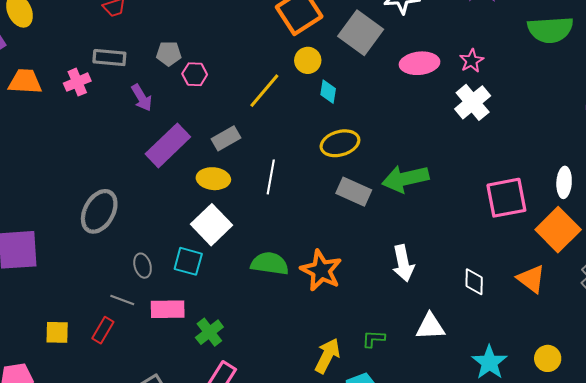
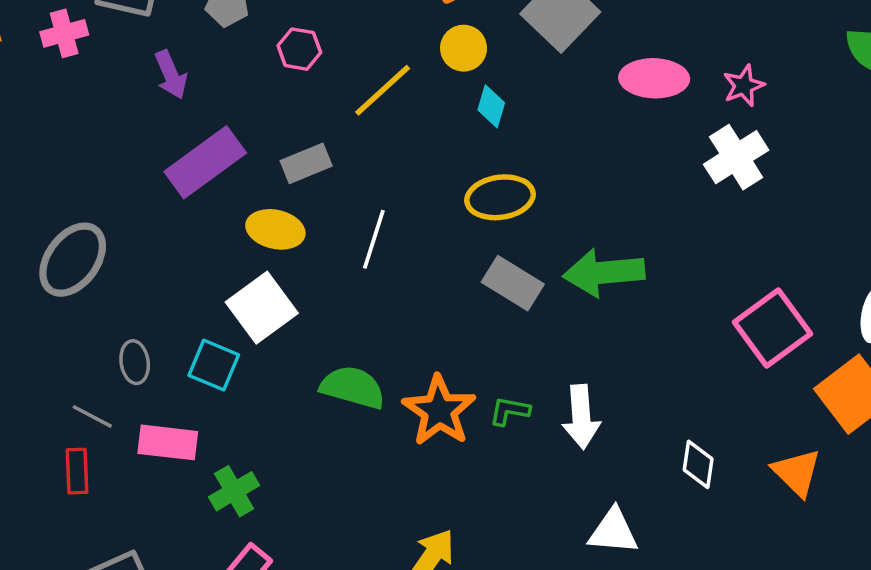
pink hexagon: (195, 74) -> (299, 49), moved
pink square: (506, 198) -> (773, 328), turned -33
red rectangle: (103, 330) -> (77, 471), moved, turned -40
green L-shape: (374, 339) -> (509, 411), moved

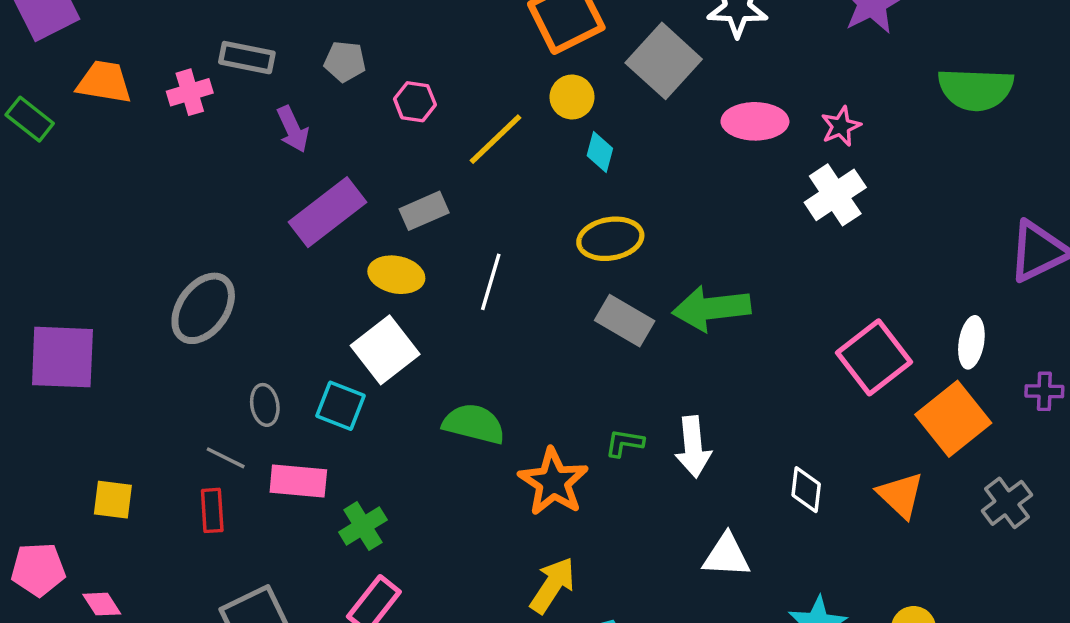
orange star: (439, 411) -> (553, 482), moved

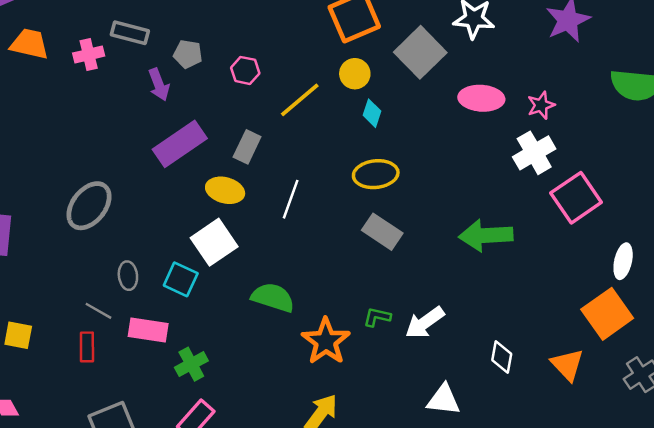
gray pentagon: (345, 61) -> (188, 54), moved
gray rectangle: (424, 211) -> (247, 147), turned -44
green arrow: (711, 308) -> (486, 235), moved
pink square: (874, 357) -> (576, 198), moved
white arrow: (693, 447) -> (425, 323), turned 57

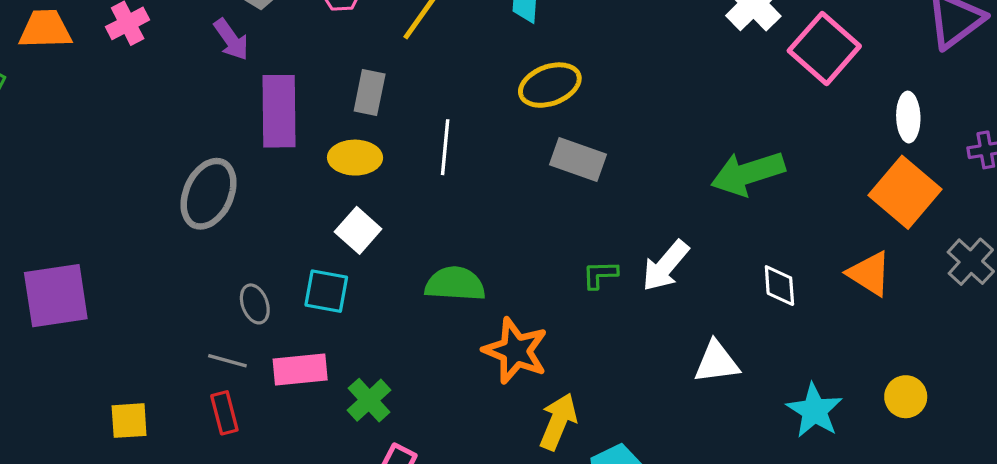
purple rectangle: (180, 144) -> (279, 111), turned -42
gray ellipse: (89, 206) -> (209, 194), moved
green arrow: (486, 235) -> (748, 173), moved
white square: (214, 242) -> (358, 230), size x0.7
orange star: (326, 341) -> (515, 351), moved

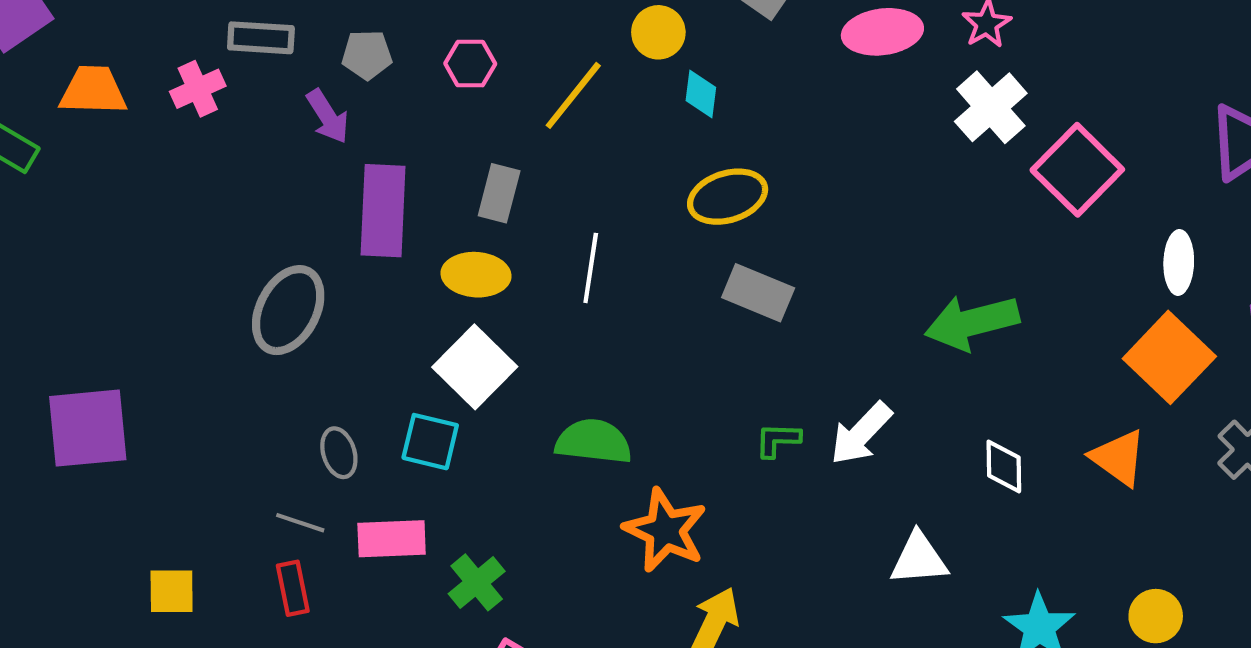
white square: (358, 230) -> (475, 367), size x1.4

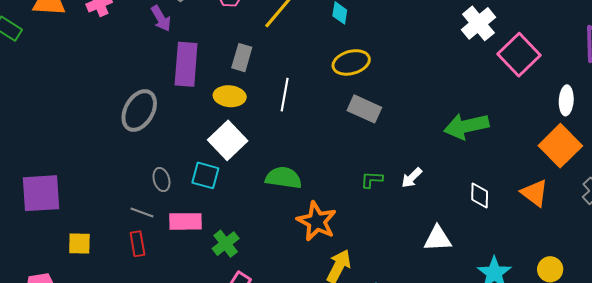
purple square: (88, 428) -> (41, 193), moved
white arrow: (861, 434) -> (412, 178), size x0.7

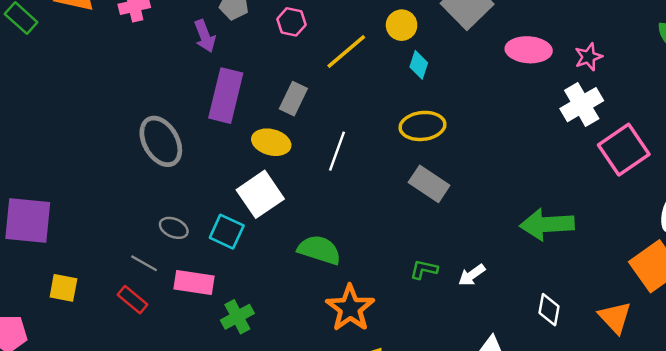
gray ellipse: (139, 111) -> (161, 141), turned -69
gray ellipse: (161, 180) -> (174, 228), turned -60
red rectangle: (137, 244) -> (133, 300), turned -50

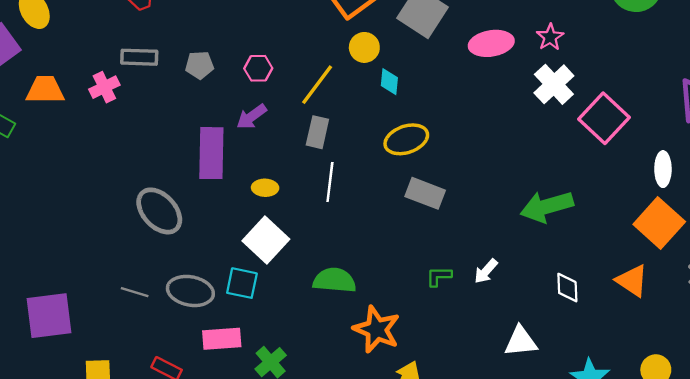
purple arrow: (205, 36) -> (252, 117), moved, turned 88
gray rectangle: (293, 99) -> (317, 132), moved
yellow ellipse: (271, 142) -> (265, 188), size x0.7
gray ellipse: (174, 228) -> (190, 291), size x1.6
gray line: (144, 263) -> (135, 292), moved

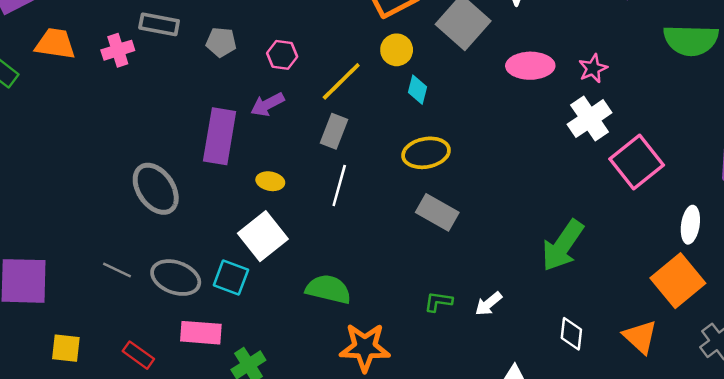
green arrow: (547, 206) -> (563, 245), turned -48
orange star: (377, 329) -> (365, 347), turned -30

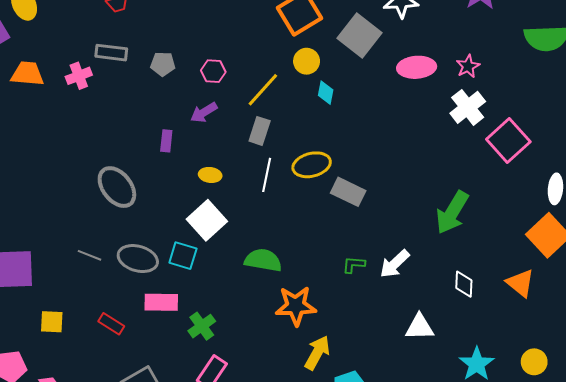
purple rectangle: (220, 136) -> (166, 141), size x0.5
yellow ellipse: (426, 153) -> (312, 165), moved
white arrow: (489, 304) -> (395, 264), size x1.4

